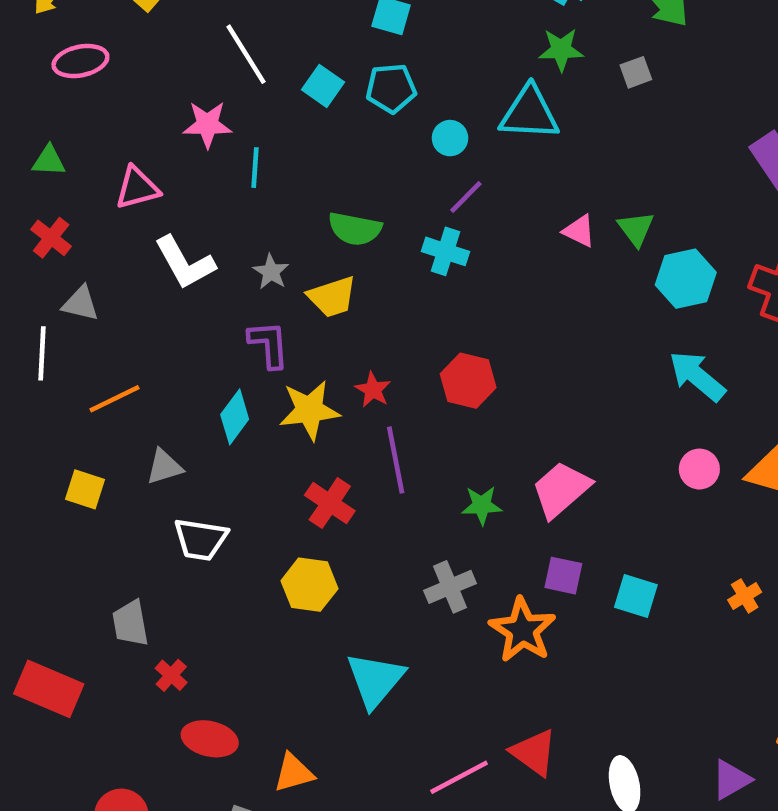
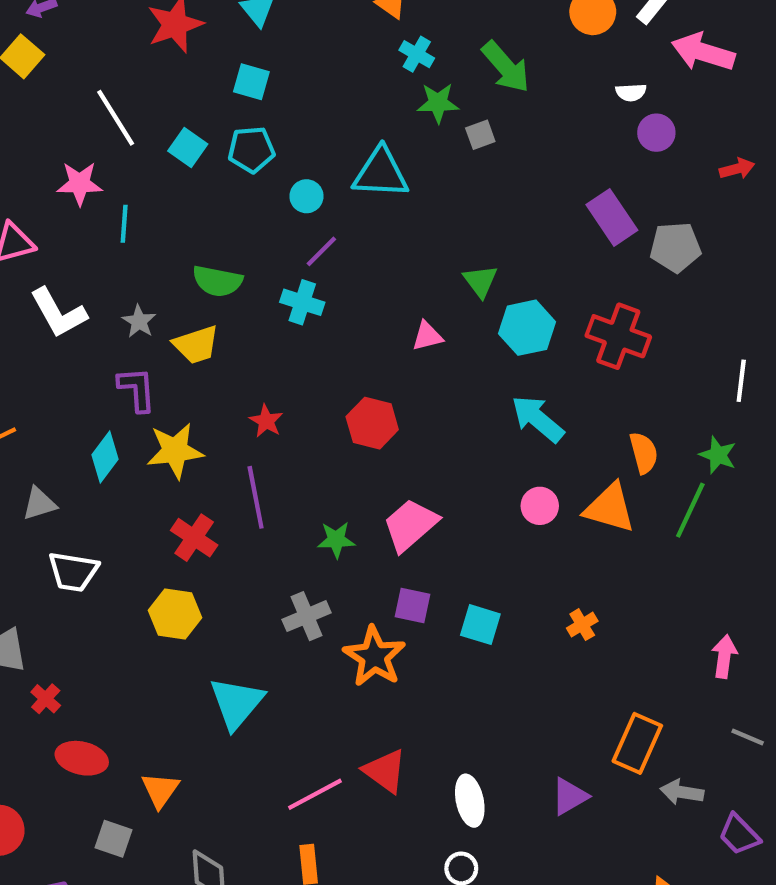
green star: (561, 50) -> (438, 103), moved
pink triangle: (579, 231) -> (427, 336), moved, turned -40
red hexagon: (468, 381) -> (372, 423), moved
red star: (373, 390) -> (266, 421), moved
orange triangle: (294, 773) -> (160, 790), turned -39

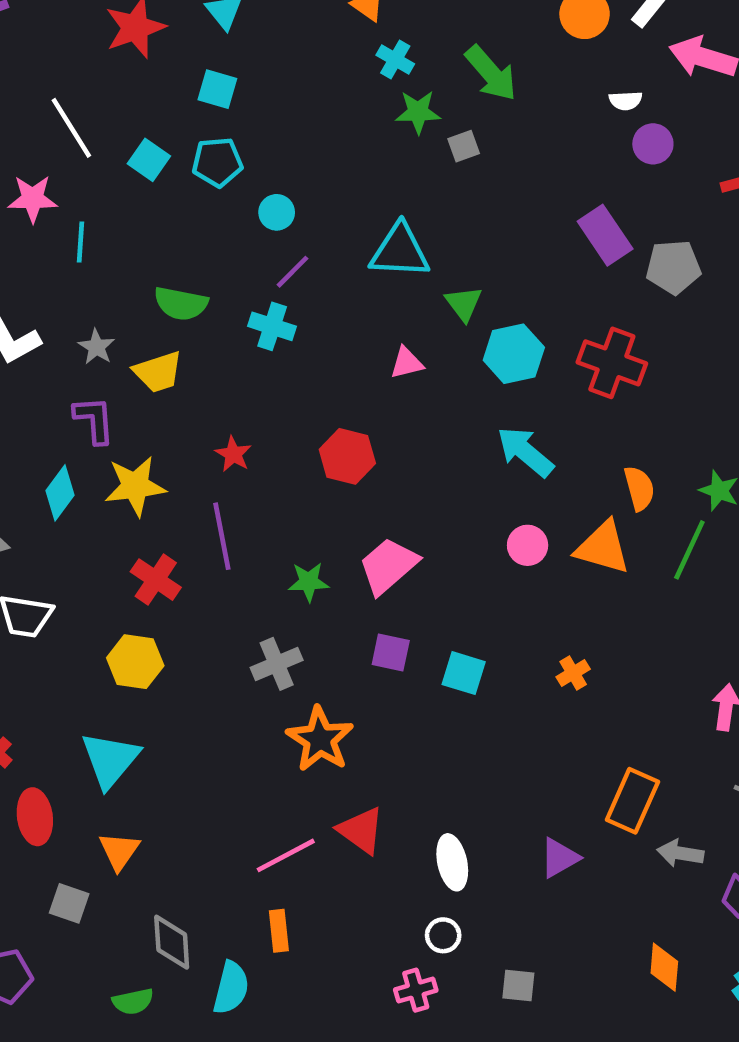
cyan triangle: (381, 173) -> (400, 251), moved
orange star: (374, 656) -> (320, 739), moved
cyan triangle: (237, 703) -> (110, 760), moved
red ellipse: (82, 758) -> (35, 817), turned 69

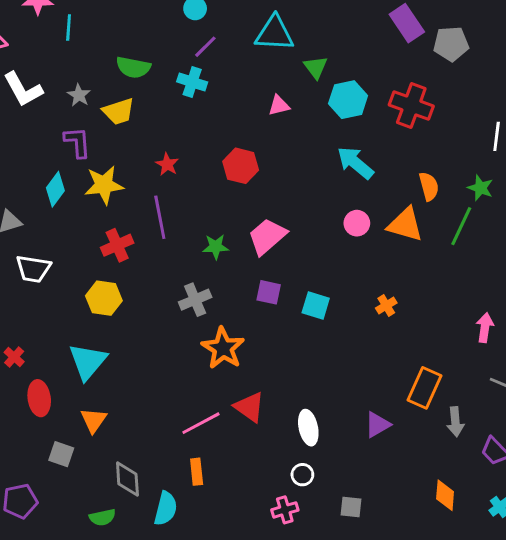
red cross: (156, 580) -> (117, 245), turned 32
gray arrow: (680, 853) -> (455, 422), turned -104

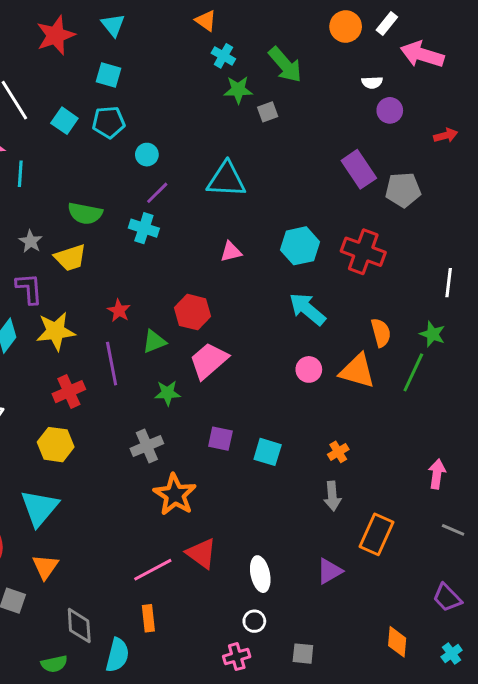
green triangle: (316, 67) -> (154, 341), moved, turned 45
pink trapezoid: (267, 236) -> (209, 361), moved
gray arrow: (455, 422) -> (332, 496), moved

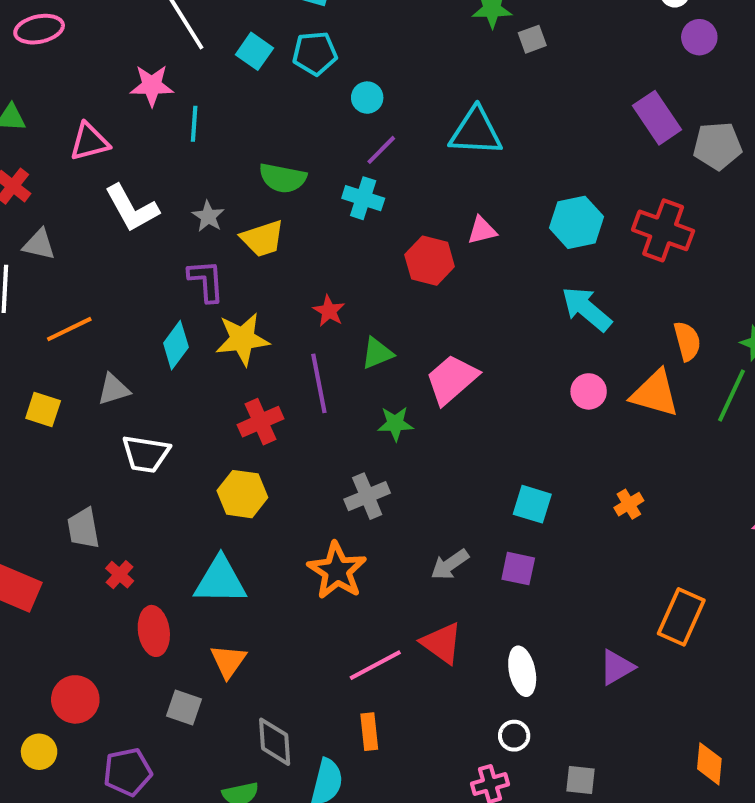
red hexagon: (193, 312) -> (430, 261), moved
purple square: (220, 439) -> (518, 569), moved
orange star: (175, 495) -> (337, 571), moved
gray arrow: (332, 496) -> (450, 565), moved, turned 60
cyan triangle: (39, 508) -> (220, 581), turned 51

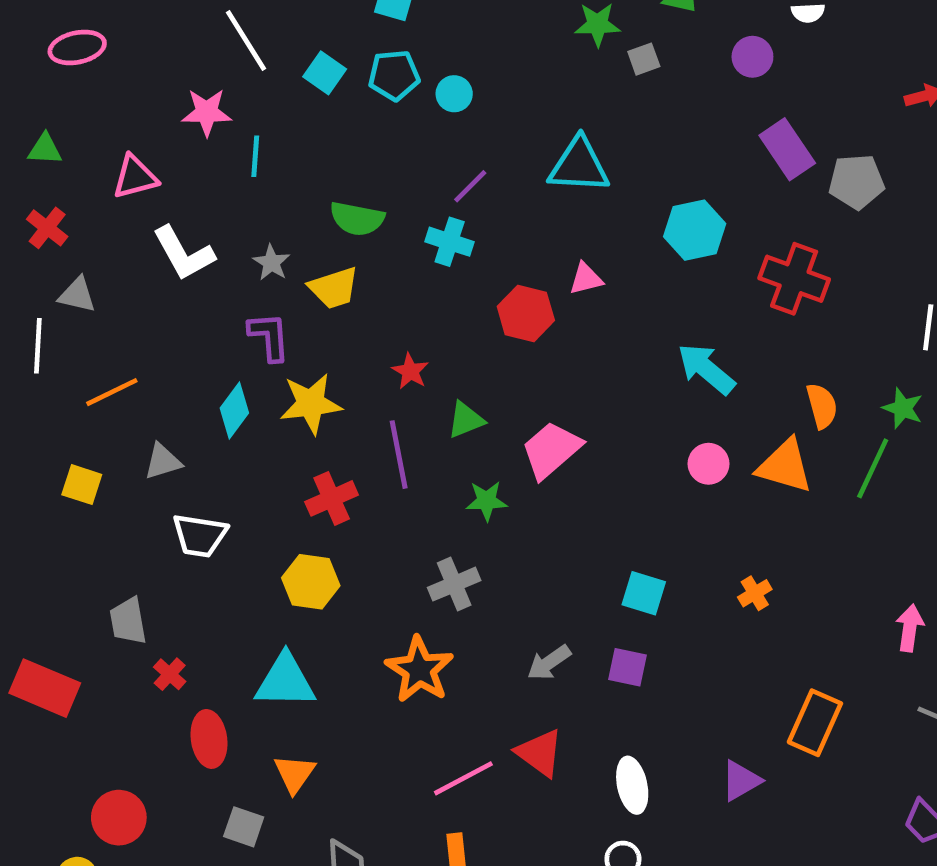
purple circle: (699, 37) -> (752, 57), moved
cyan circle: (367, 98) -> (454, 94), moved
cyan hexagon: (577, 222) -> (695, 230), moved

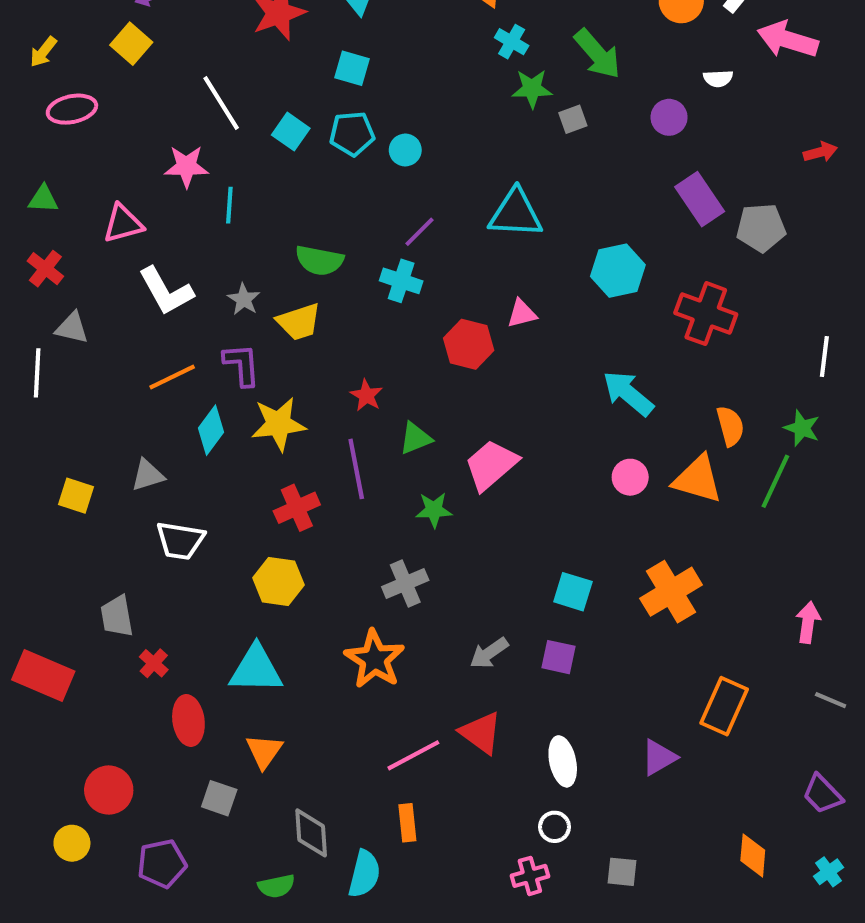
orange line: (112, 392) -> (172, 377), moved
orange cross: (755, 593) -> (671, 592), size x2.0

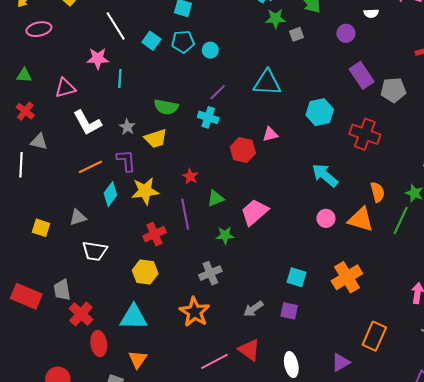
red cross: (154, 663) -> (81, 314), size x1.6
red rectangle: (43, 676) -> (26, 296), moved

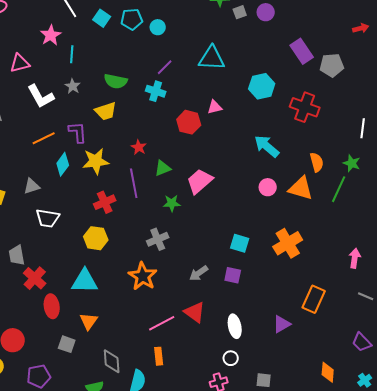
purple circle: (346, 33) -> (266, 12), moved
pink star: (98, 59) -> (51, 35), turned -30
gray star: (127, 127) -> (73, 86), moved

